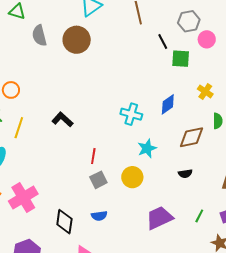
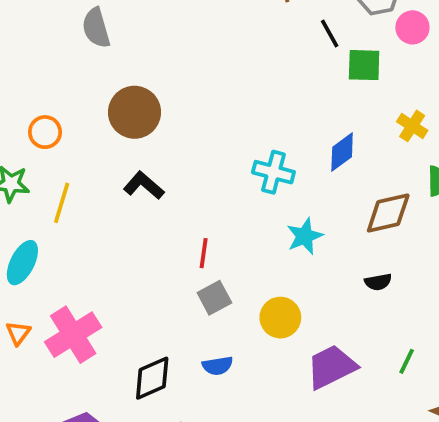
brown circle: (77, 40) -> (135, 112), moved
yellow circle: (132, 177) -> (280, 318), moved
black diamond: (64, 222) -> (152, 378), turned 60

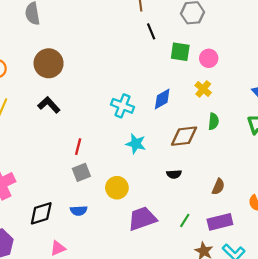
pink circle: (412, 27) -> (209, 58), moved
black line: (330, 34) -> (151, 31), moved
cyan star: (305, 236) -> (136, 144), turned 30

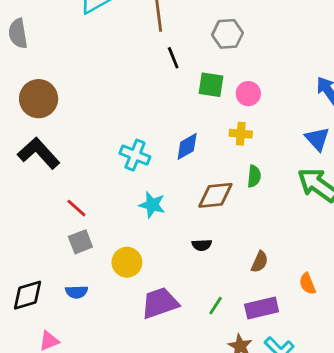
yellow cross: (203, 89) -> (241, 134), turned -35
black L-shape: (49, 105) -> (39, 153), size x1.4
red line: (78, 147) -> (76, 208), turned -63

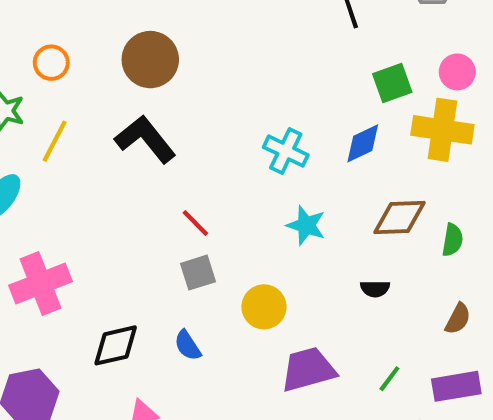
green square: (211, 85) -> (392, 83), moved, turned -32
yellow cross: (241, 134) -> (442, 130), size x1.8
green semicircle: (254, 176) -> (452, 240), moved
blue semicircle: (77, 292) -> (188, 345), turned 55

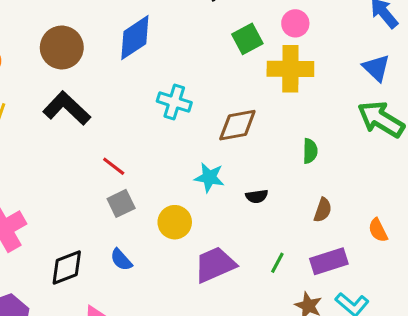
blue diamond: (363, 143) -> (135, 38), moved, size x1.4
brown diamond: (400, 217) -> (237, 125), moved
cyan star: (306, 225) -> (209, 177), moved

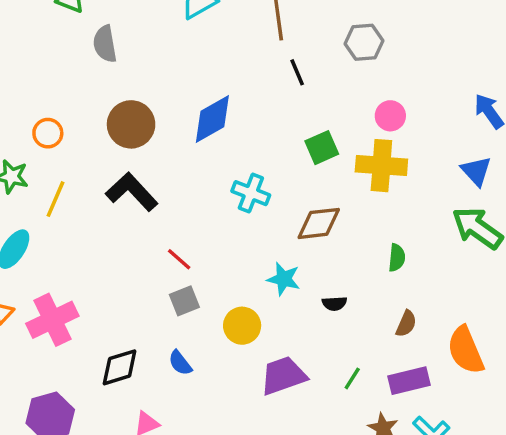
green square: (247, 39) -> (322, 148), moved
orange semicircle: (378, 230) -> (466, 350), size x1.8

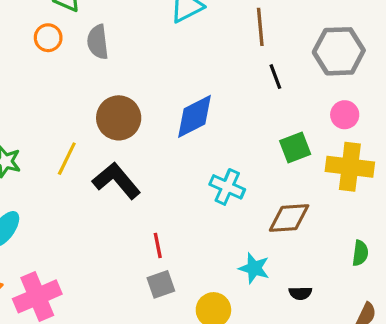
gray hexagon: (364, 42) -> (339, 51), size x1.4
pink circle: (390, 116) -> (345, 115), moved
orange circle: (48, 133) -> (48, 38), moved
yellow line: (56, 199) -> (67, 159), moved
red line: (179, 259) -> (158, 245), turned 35

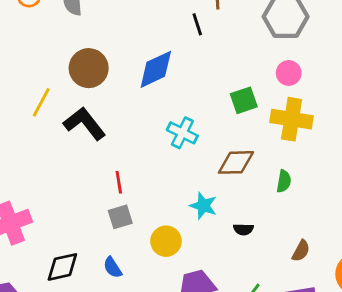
black line: (275, 77) -> (197, 24), moved
green semicircle: (360, 253) -> (284, 181), moved

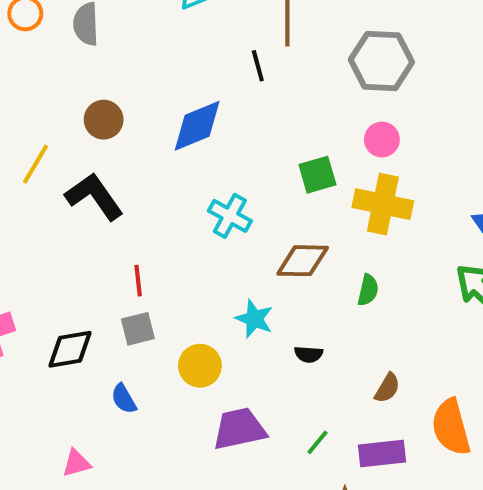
brown circle: (89, 68) -> (104, 120), size x0.7
black diamond: (62, 267) -> (70, 349), moved

